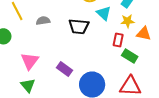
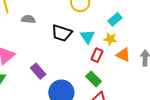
cyan triangle: (104, 13) -> (87, 37), moved
green rectangle: (130, 56) -> (94, 79), moved

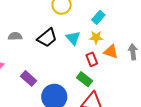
gray semicircle: (28, 19) -> (15, 36), moved
black trapezoid: (62, 33) -> (47, 38), turned -50
red rectangle: (97, 55) -> (92, 59), moved, turned -40

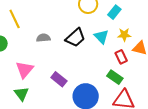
cyan rectangle: (98, 17) -> (114, 12), moved

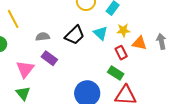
purple rectangle: (59, 79) -> (49, 58), moved

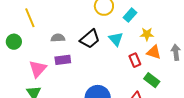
yellow star: (123, 30) -> (147, 34), moved
purple rectangle: (49, 58) -> (63, 60), turned -49
green rectangle: (116, 73) -> (152, 80), moved

